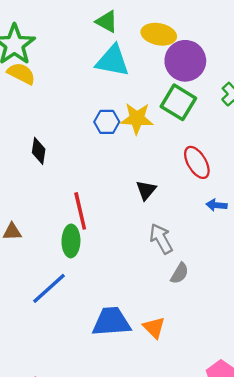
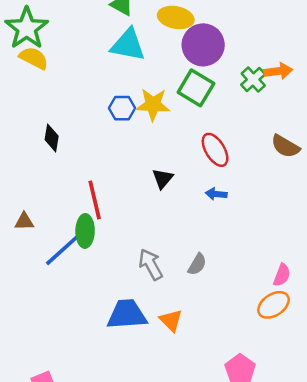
blue arrow: (216, 205) -> (216, 194), moved
gray arrow: (161, 239) -> (151, 264), moved
blue line: (49, 288) -> (62, 250), moved

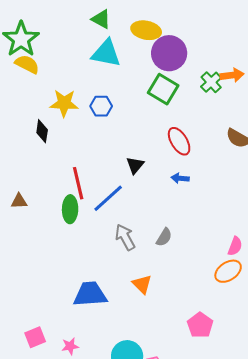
yellow star: (153, 105) -> (64, 103), moved
blue line: (62, 250) -> (108, 198), moved
blue trapezoid: (127, 314) -> (90, 294), moved

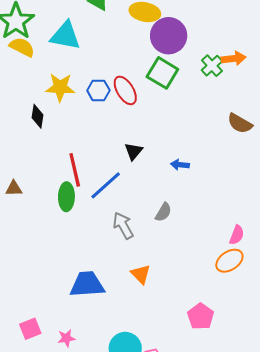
cyan triangle: (106, 53) -> (65, 36), moved
red ellipse: (179, 141) -> (125, 90), moved
gray semicircle: (164, 237) -> (163, 212), moved

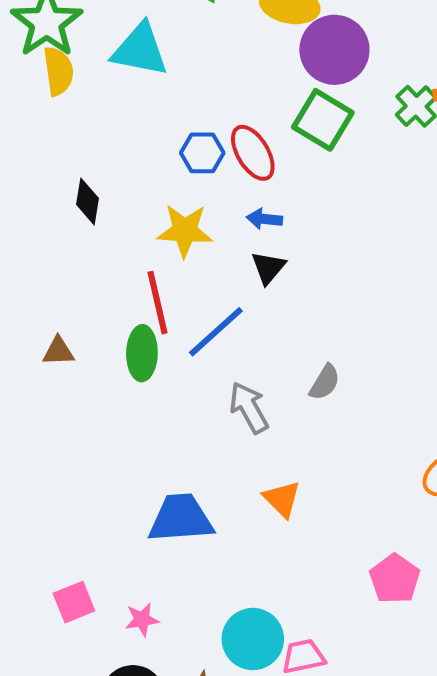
yellow semicircle: (22, 47) -> (58, 71), turned 55
yellow star: (60, 87) -> (185, 231), moved
blue arrow: (180, 165) -> (264, 219), moved
brown triangle: (14, 188) -> (58, 351), moved

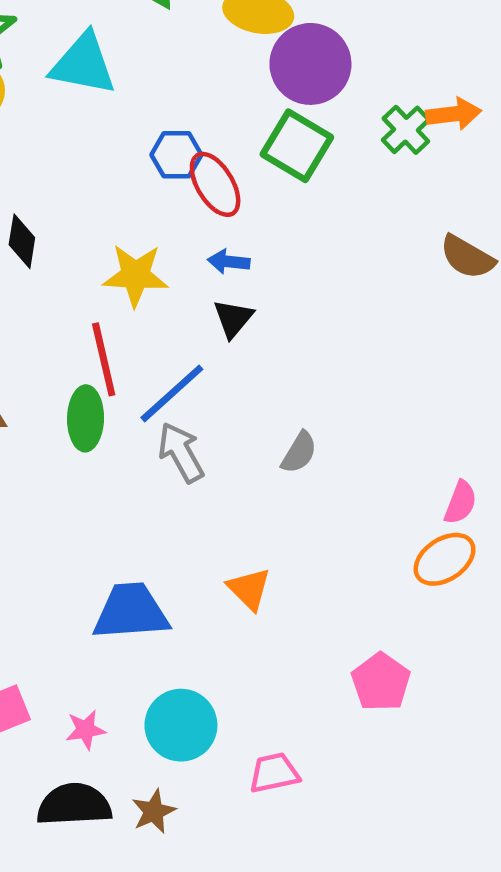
blue hexagon: (202, 153) -> (176, 155), moved
gray arrow: (249, 408) -> (181, 452), moved
cyan circle: (253, 639) -> (181, 725), moved

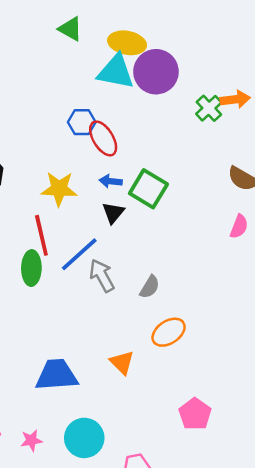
cyan triangle: (83, 64) -> (116, 72), moved
green square: (297, 146) -> (148, 189), moved
gray arrow: (181, 452) -> (102, 276), moved
pink semicircle: (460, 502) -> (239, 227), moved
orange ellipse: (445, 559) -> (169, 332), moved

